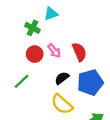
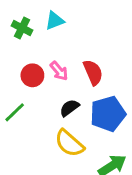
green cross: (32, 28) -> (22, 28), moved

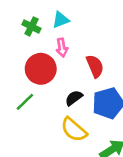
pink arrow: (59, 71) -> (62, 48), moved, turned 30
red circle: (32, 75) -> (41, 69), size x1.5

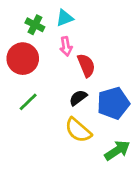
red semicircle: (95, 66) -> (86, 65), moved
red circle: (41, 69) -> (23, 59), moved

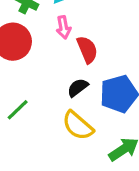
green line: (28, 102) -> (18, 110), moved

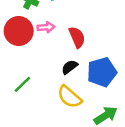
pink arrow: (63, 27) -> (46, 27), moved, turned -84

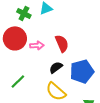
pink arrow: (46, 27) -> (37, 45), moved

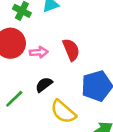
black semicircle: (56, 67) -> (44, 85), moved

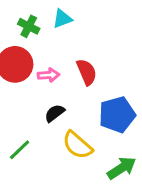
green line: (14, 99) -> (20, 150), moved

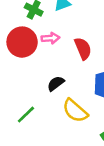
pink arrow: (49, 75) -> (51, 38), moved

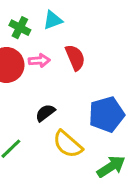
red semicircle: (83, 48) -> (75, 58), moved

